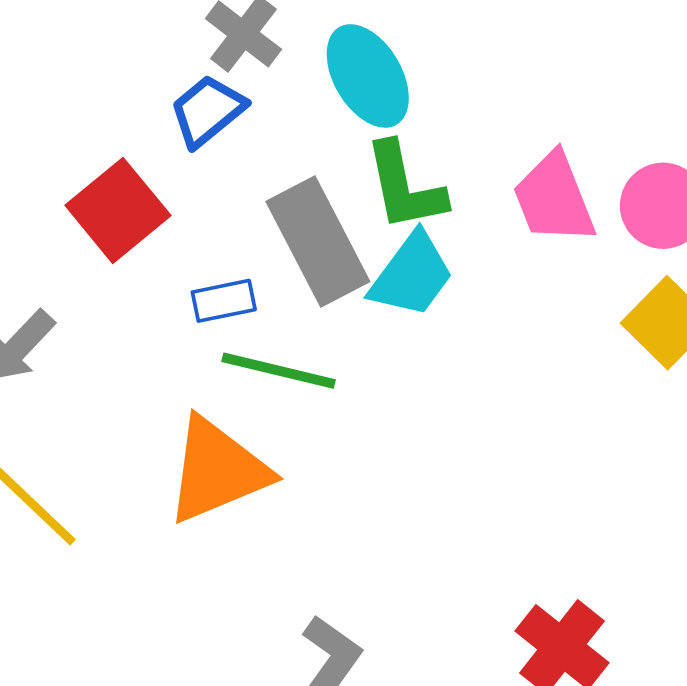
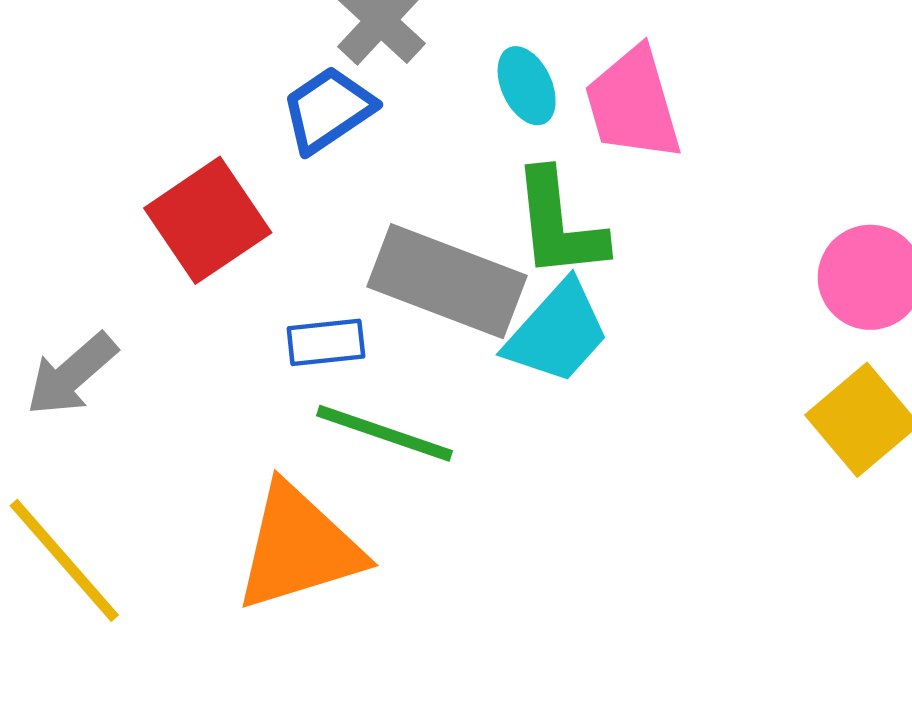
cyan ellipse: (368, 76) -> (527, 86), size x0.6
pink trapezoid: (554, 198) -> (633, 104), moved
gray rectangle: (318, 242) -> (447, 281), turned -47

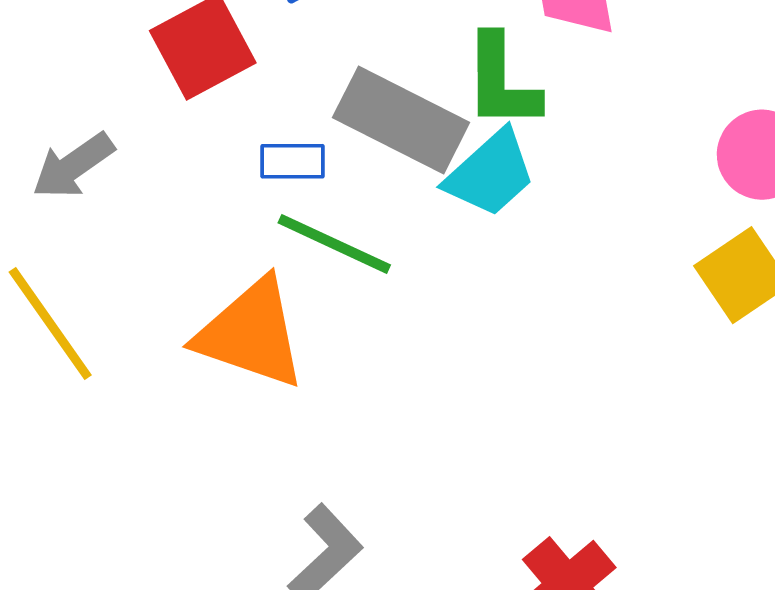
orange triangle: (299, 548) -> (251, 334), turned 30

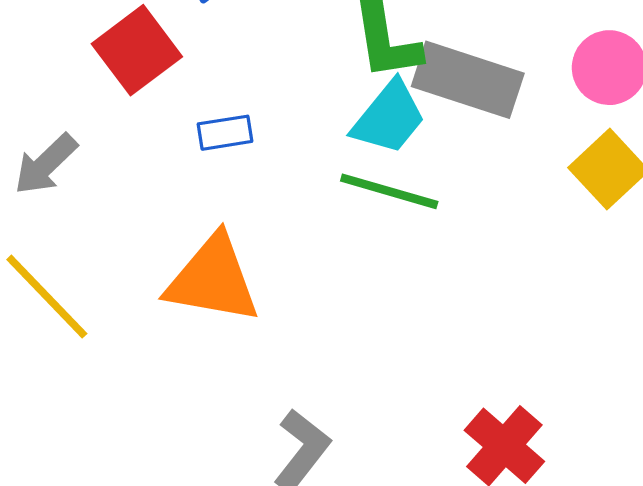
gray rectangle: (401, 120) -> (468, 80), moved
green line: (334, 244) -> (389, 191), moved

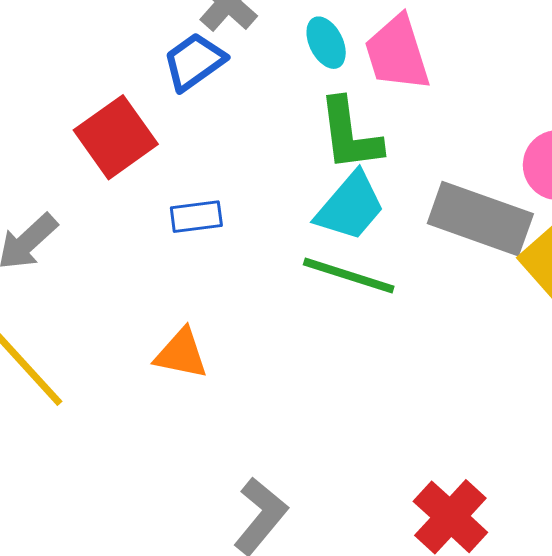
gray rectangle: (468, 80) -> (480, 219), moved
orange triangle: (213, 279) -> (181, 354), size x0.6

